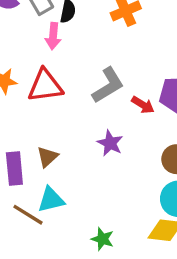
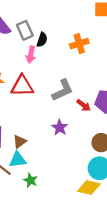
brown triangle: (47, 157) -> (20, 142), moved
green star: (102, 239) -> (31, 180), moved

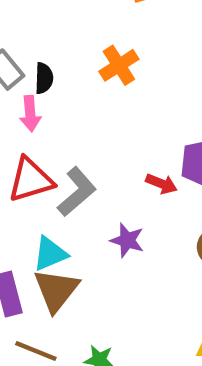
gray L-shape: (63, 90) -> (77, 192), moved
brown triangle: (20, 142) -> (56, 290), size x1.6
cyan triangle: (18, 160) -> (50, 254), moved

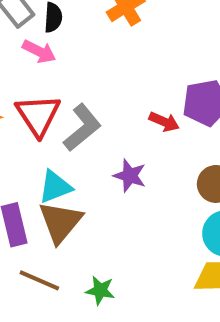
pink arrow: (30, 114) -> (39, 51), turned -60
red triangle: (31, 180) -> (38, 115), turned -48

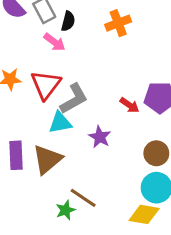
cyan triangle: (55, 187) -> (60, 123), moved
brown line: (39, 280) -> (83, 198), moved
green star: (100, 290) -> (66, 210), turned 30

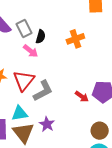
cyan triangle: (60, 123) -> (20, 113), moved
purple star: (100, 137) -> (47, 124), moved
brown triangle: (47, 159) -> (23, 133), turned -30

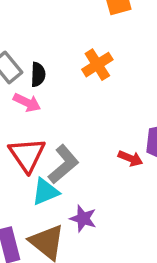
cyan triangle: (20, 113) -> (45, 192), moved

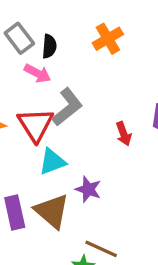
red arrow: (130, 158) -> (124, 134), moved, turned 45
gray L-shape: (63, 164) -> (67, 107), moved

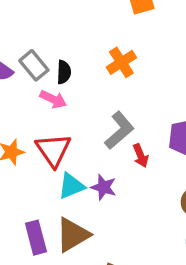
gray L-shape: (67, 107) -> (119, 130), moved
purple star: (88, 189) -> (104, 187), moved
brown triangle: (52, 211) -> (73, 235), turned 51

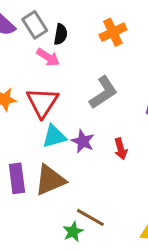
red arrow: (141, 156) -> (121, 149), moved

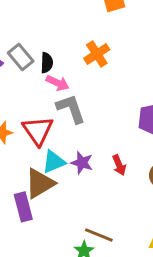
pink arrow: (48, 57) -> (58, 83), moved
gray L-shape: (103, 93) -> (71, 109), moved, turned -68
brown triangle: (50, 180) -> (40, 183), moved

